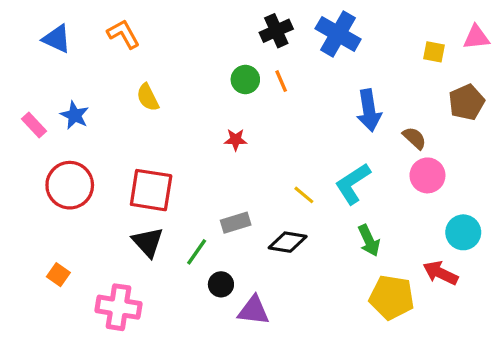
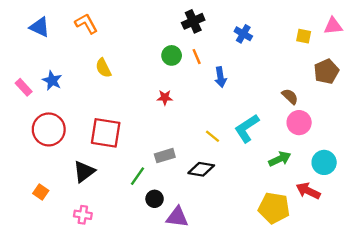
blue cross: (338, 34) -> (243, 34), moved, size x0.6
blue arrow: (369, 110) -> (221, 77), moved, size x0.7
green arrow: (369, 240) -> (280, 159), moved, turned -90
black triangle: (148, 242) -> (84, 172), moved, turned 35
pink cross: (119, 307) -> (83, 215), size x0.6

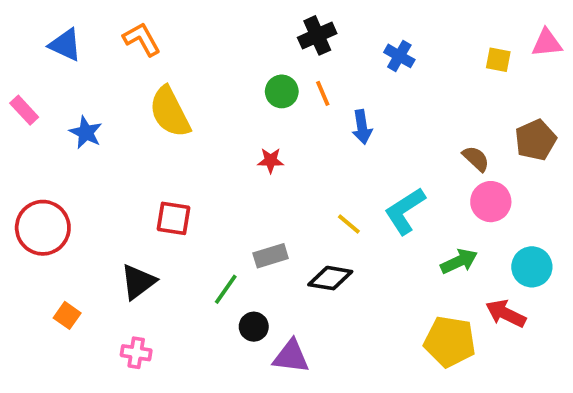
yellow semicircle: (103, 68) -> (170, 112), size x1.6
brown pentagon: (326, 71) -> (536, 140), moved
pink rectangle: (24, 87) -> (24, 110), moved
red circle: (49, 129) -> (43, 228), moved
red square: (106, 133) -> (173, 218), size x0.7

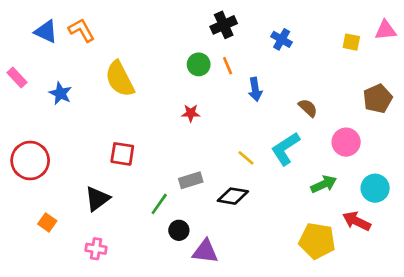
orange L-shape: (142, 39) -> (81, 30), moved
brown semicircle: (476, 159) -> (308, 108), moved

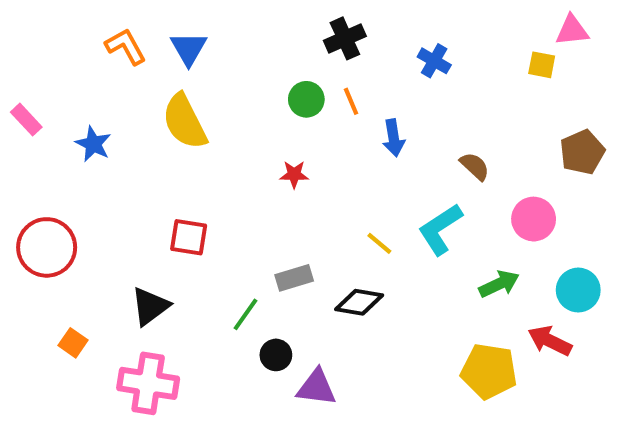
pink triangle: (386, 30) -> (572, 30), moved
blue triangle: (46, 32) -> (189, 49), moved, turned 35
pink cross: (96, 249) -> (148, 383), size x1.8

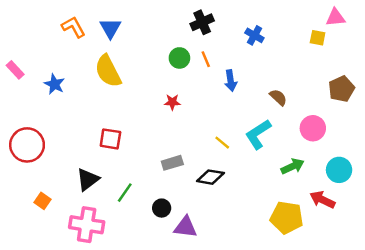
green line: (245, 314) -> (125, 193), moved

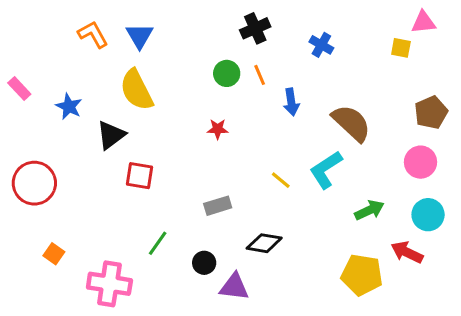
brown semicircle: (278, 97) -> (351, 123), size x1.8
pink circle: (313, 128) -> (421, 162), moved
black diamond: (210, 177) -> (264, 243), moved
black triangle: (88, 179) -> (111, 135), moved

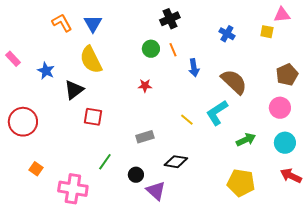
blue cross: (321, 45) -> (227, 34), moved
red arrow: (407, 252) -> (291, 176), moved
purple triangle: (234, 287) -> (156, 191), turned 35

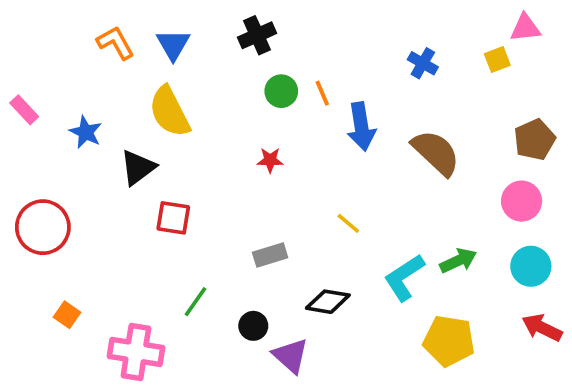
black cross: (170, 19) -> (257, 35), moved
yellow square: (267, 32) -> (497, 60), turned -32
blue arrow: (194, 68) -> (361, 127), size x1.4
cyan L-shape: (217, 113) -> (404, 277), moved

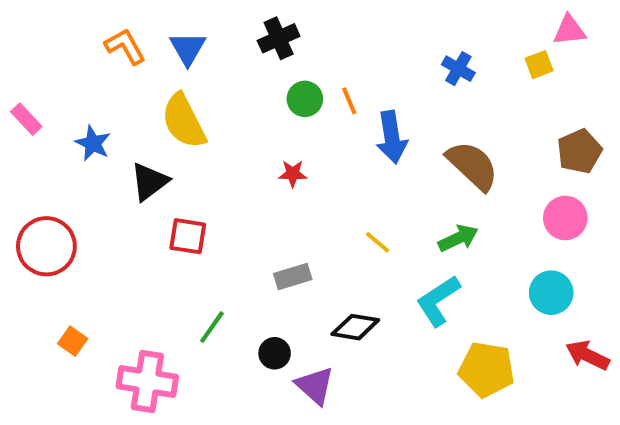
green arrow: (458, 261) -> (458, 238), moved
cyan circle: (531, 266) -> (551, 293), moved

